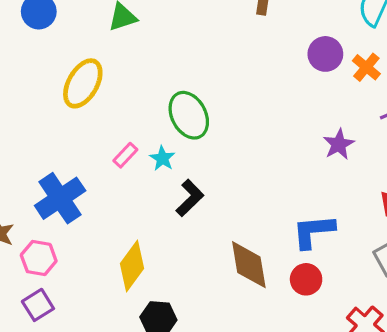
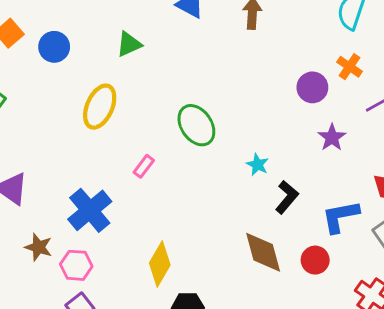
purple circle: (325, 54) -> (312, 87), moved
cyan star: (162, 158) -> (257, 165), moved
black L-shape: (190, 198) -> (287, 197), moved
blue L-shape: (313, 231) -> (340, 216), moved

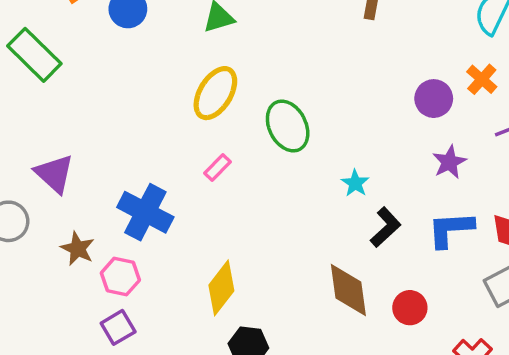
yellow ellipse: (100, 107) -> (215, 93), moved
blue cross: (90, 210) -> (145, 212), turned -30
blue L-shape: (340, 216) -> (451, 229), moved

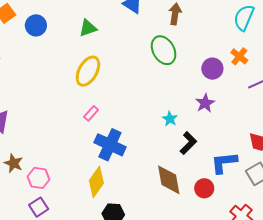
green ellipse: (288, 126) -> (164, 50), moved
purple star: (449, 162) -> (205, 103), moved
blue cross: (145, 212) -> (110, 145), moved
blue L-shape: (451, 229) -> (224, 163), moved

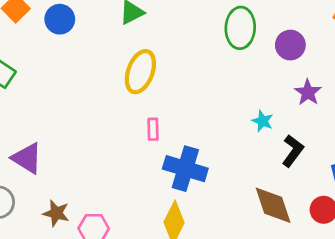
green ellipse: (164, 50) -> (240, 28), turned 40
purple circle: (212, 69) -> (290, 45), moved
pink rectangle: (91, 113) -> (153, 129), turned -35

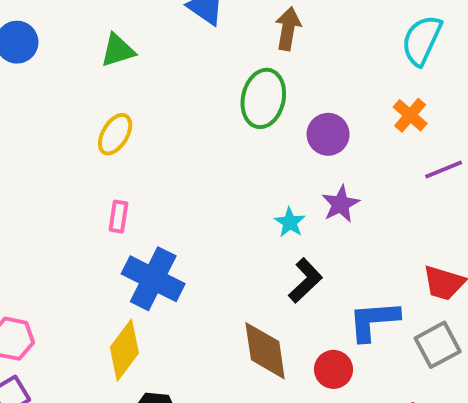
yellow ellipse: (140, 72) -> (115, 134), size x0.7
cyan star: (263, 121) -> (290, 222), moved

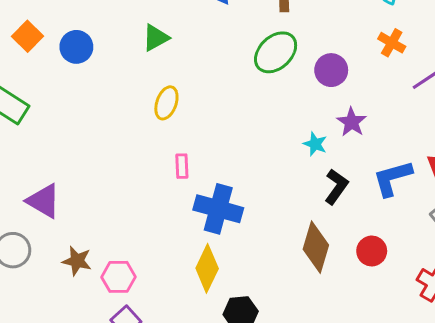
green ellipse: (263, 98) -> (276, 52), turned 45
blue L-shape: (374, 321) -> (392, 178), moved
brown diamond: (265, 351) -> (316, 247), turned 36

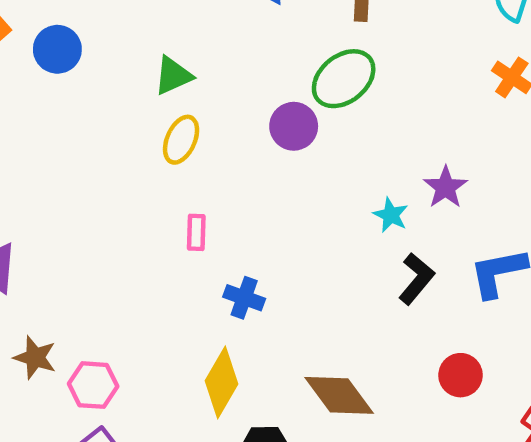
green triangle: (156, 38) -> (173, 76), moved
purple circle: (331, 70) -> (294, 126), moved
blue cross: (218, 209) -> (244, 298), size x0.6
brown diamond: (316, 247) -> (339, 395), moved, turned -57

